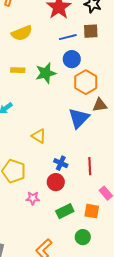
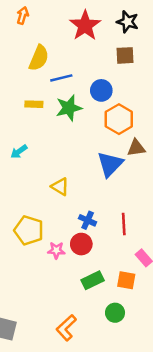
yellow semicircle: (22, 33) -> (39, 58), turned -45
blue line: (68, 37) -> (61, 78), moved
pink star: (33, 198) -> (56, 250), moved

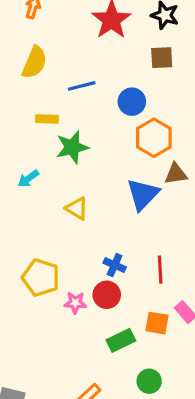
yellow semicircle: (39, 58) -> (34, 62), moved
green star: (69, 108) -> (72, 147), moved
yellow triangle: (60, 187) -> (77, 208), moved
orange square: (126, 280) -> (157, 323), moved

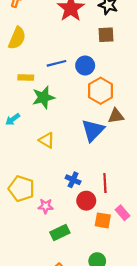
blue line: (82, 86) -> (57, 63), moved
red circle: (107, 295) -> (86, 201), moved
green rectangle: (121, 340) -> (60, 233), moved

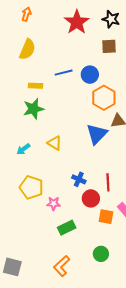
green star: (43, 97) -> (33, 109), moved
cyan arrow: (13, 119) -> (23, 149), moved

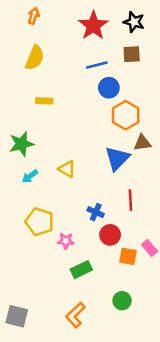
blue line: (64, 73) -> (97, 65), moved
green star: (33, 109) -> (22, 144), moved
red line: (108, 182) -> (130, 200), moved

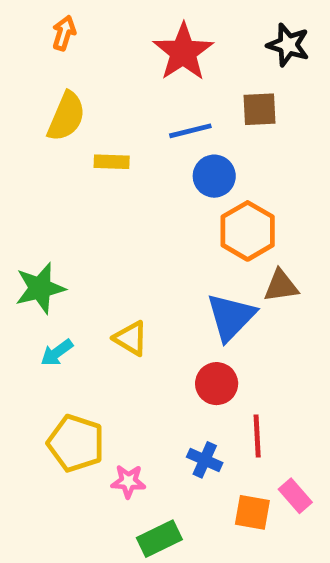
black star: (134, 22) -> (288, 45), moved
yellow rectangle: (44, 101) -> (112, 162), moved
red line: (130, 200) -> (257, 436), moved
blue cross: (96, 212) -> (205, 460), moved
red circle: (110, 235) -> (217, 384), moved

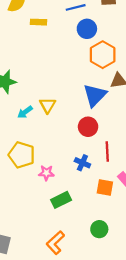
yellow triangle: (131, 338) -> (48, 105), turned 30
cyan arrow: (57, 353) -> (25, 112), moved

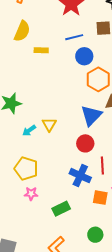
blue cross: (82, 163) -> (80, 176), size x1.5
pink star: (46, 173) -> (31, 194), moved

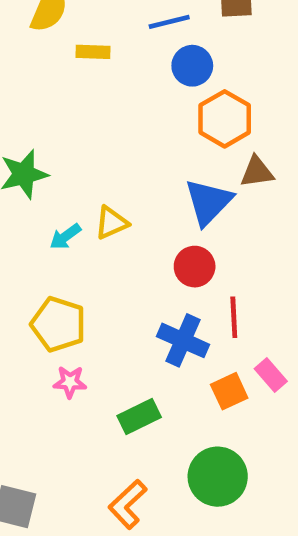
yellow triangle: (49, 124) -> (111, 223), turned 35
orange square: (100, 198) -> (229, 391), turned -35
green circle: (95, 235) -> (218, 477), size x1.6

